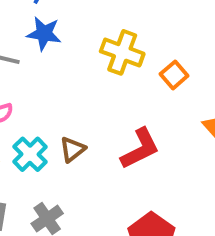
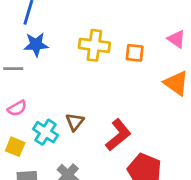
orange square: (174, 75) -> (135, 53), turned -30
red L-shape: (140, 149) -> (118, 135), moved

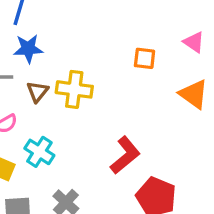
yellow cross: (94, 45) -> (74, 89), moved
brown triangle: (75, 122) -> (37, 92), moved

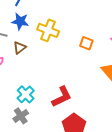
yellow cross: (74, 89) -> (48, 30), moved
cyan cross: (39, 152) -> (26, 94), moved

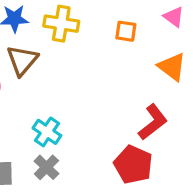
brown triangle: (20, 48) -> (22, 60), size x1.5
red L-shape: (62, 97) -> (153, 122), moved

